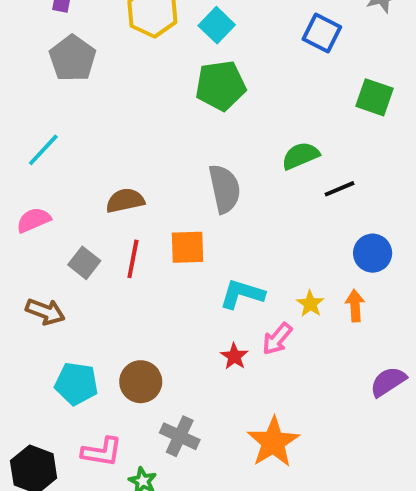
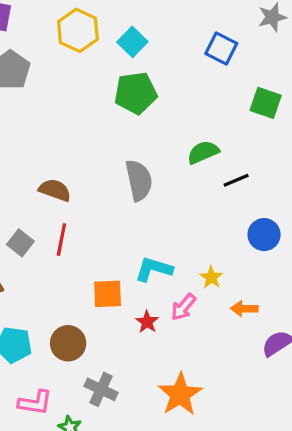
brown semicircle: (125, 201) -> (55, 190), turned 32
orange square: (187, 247) -> (108, 294), moved
orange arrow: (355, 306) -> (244, 309), moved, turned -85

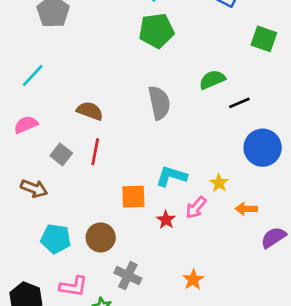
blue circle: (264, 235) -> (263, 148), size x1.4
orange star: (180, 394) -> (193, 280), size x0.6

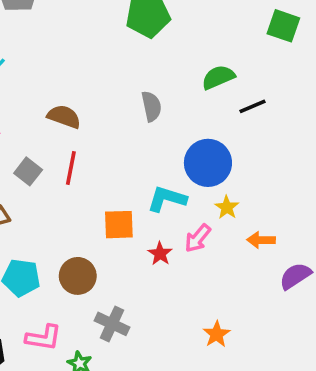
gray semicircle: (159, 103) -> (151, 106), size x0.7
blue circle: (263, 148) -> (208, 163), moved
orange star: (193, 280) -> (217, 334), moved

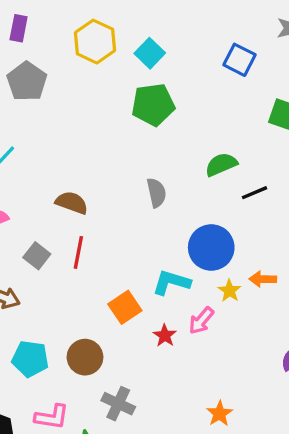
orange square: (119, 225) -> (125, 307), turned -32
orange arrow: (261, 240) -> (263, 279), moved

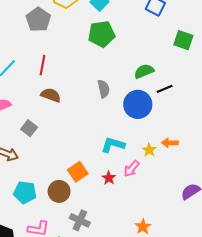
gray pentagon: (27, 81) -> (38, 19), moved
blue circle: (211, 247) -> (138, 104), moved
red line: (78, 252) -> (42, 65), moved
orange square: (125, 307) -> (78, 172), moved

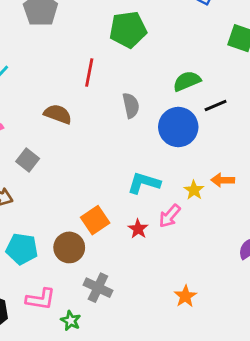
red line: (42, 65) -> (89, 73), moved

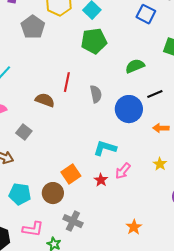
red line: (89, 73) -> (67, 82), moved
green semicircle: (187, 81) -> (135, 66), moved
orange arrow: (223, 180) -> (161, 128), moved
yellow star: (194, 190) -> (160, 164), moved

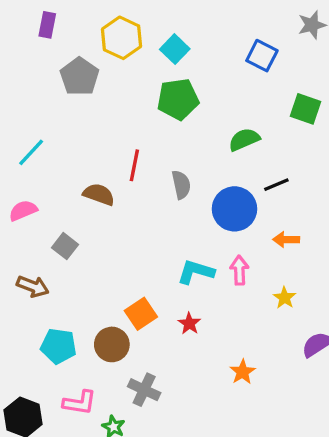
pink arrow: (123, 171) -> (239, 270), moved, turned 138
orange star: (134, 227) -> (243, 372), moved

